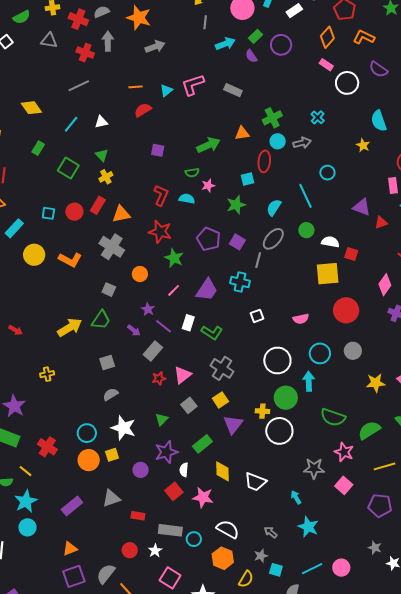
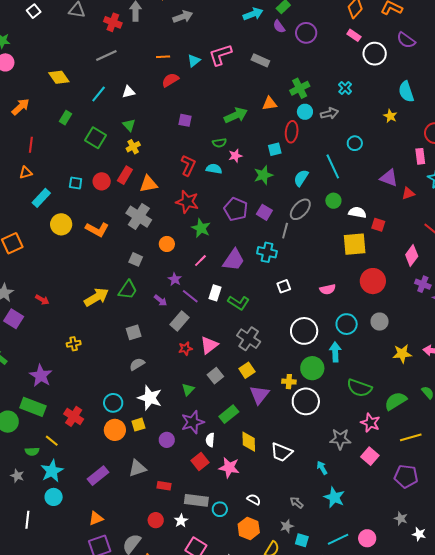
purple circle: (281, 45) -> (306, 33), moved
white semicircle: (228, 529) -> (254, 499), size x0.6

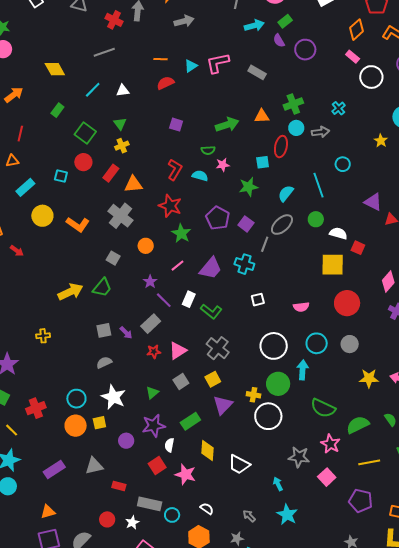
red circle: (102, 181) -> (83, 162), moved
red arrow: (42, 300) -> (17, 251), moved
purple arrow: (161, 300) -> (126, 333), moved
red cross: (74, 416) -> (36, 408), turned 30

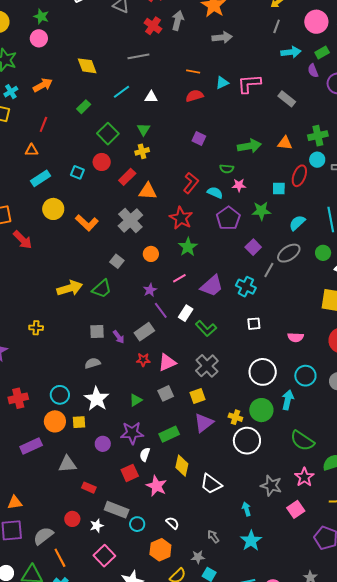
purple pentagon: (218, 218) -> (228, 218), moved
red arrow: (17, 251) -> (23, 240), size x1.5
purple rectangle: (54, 469) -> (31, 446), moved

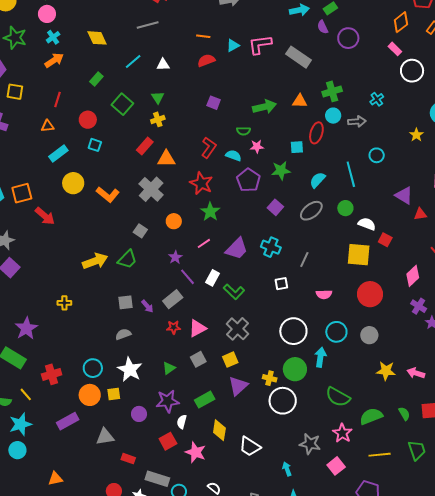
cyan cross: (11, 92) -> (53, 37), moved
gray rectangle: (287, 99) -> (298, 57), size x1.4
red circle: (102, 162) -> (88, 120), moved
gray line: (269, 270) -> (304, 259), moved

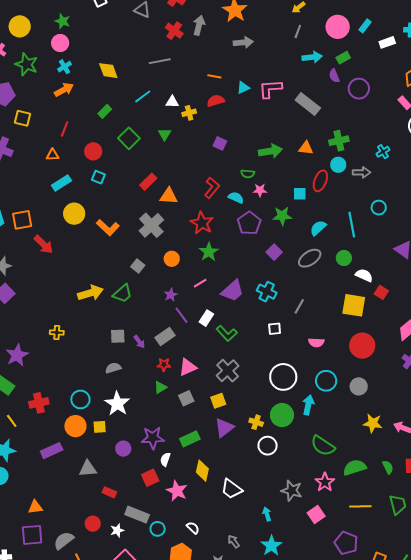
yellow cross: (158, 119) -> (189, 113), moved
green triangle: (169, 368) -> (160, 387), moved
white circle: (283, 401) -> (268, 446), size x0.7

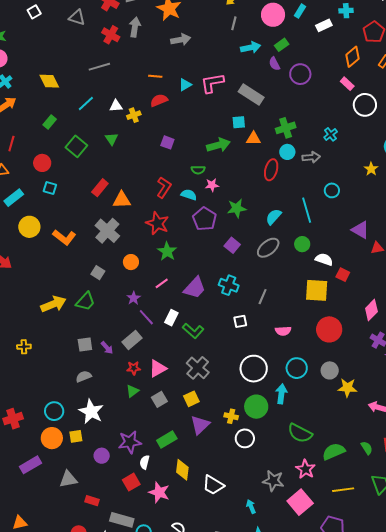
cyan square: (300, 194) -> (239, 122), moved
yellow star: (373, 423) -> (347, 388), moved
pink square: (316, 514) -> (300, 502), size x1.4

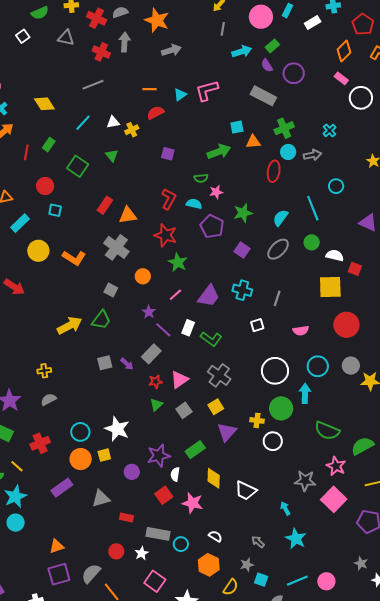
gray rectangle: (251, 94) -> (263, 96), moved
red line: (11, 144) -> (26, 152), moved
gray semicircle: (84, 376) -> (49, 399), moved

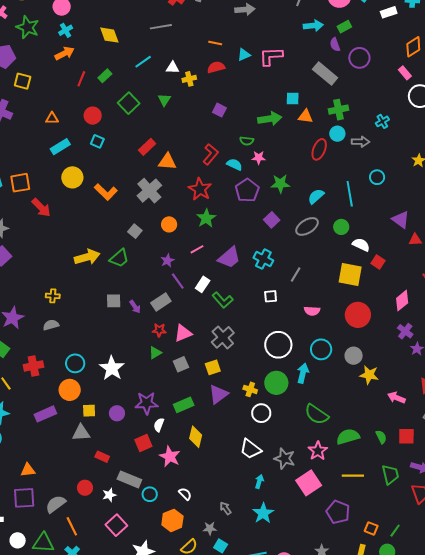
yellow square: (104, 455) -> (89, 411), moved
white trapezoid: (246, 491) -> (250, 449), moved
cyan arrow: (285, 508) -> (259, 481), turned 32

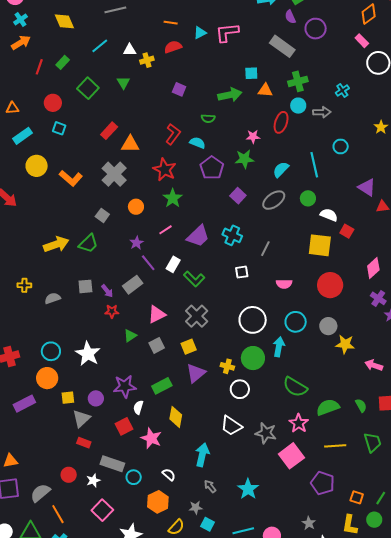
pink star: (259, 158) -> (253, 137), moved
gray semicircle: (51, 325) -> (53, 298), moved
red star: (159, 330) -> (112, 311), moved
gray triangle: (81, 433) -> (81, 418), moved, turned -36
cyan arrow: (259, 481) -> (202, 455), moved, size x1.6

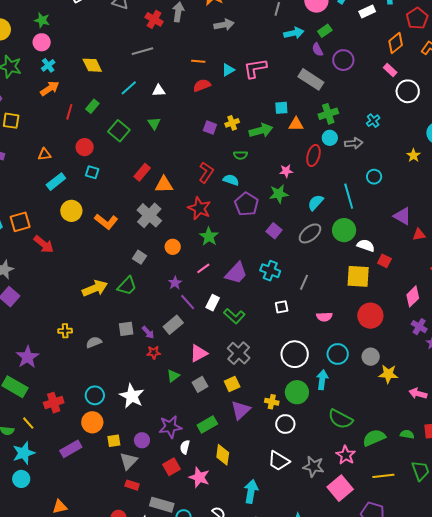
yellow cross: (147, 60) -> (232, 123), moved
green circle: (308, 198) -> (344, 230), size x1.5
green semicircle: (361, 405) -> (407, 434), turned -48

